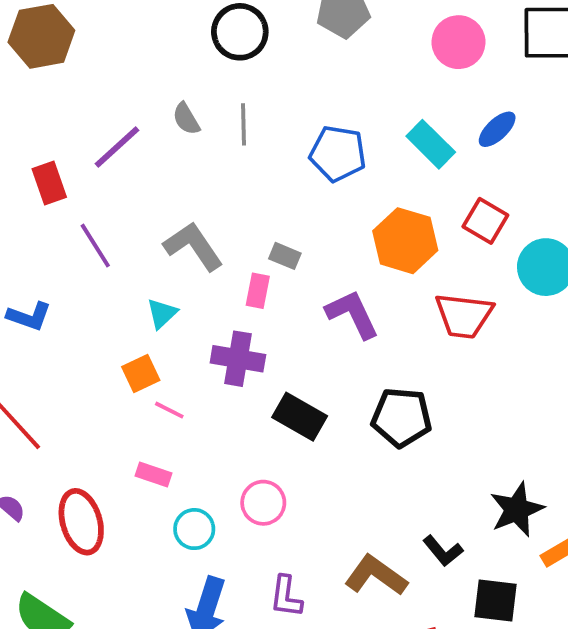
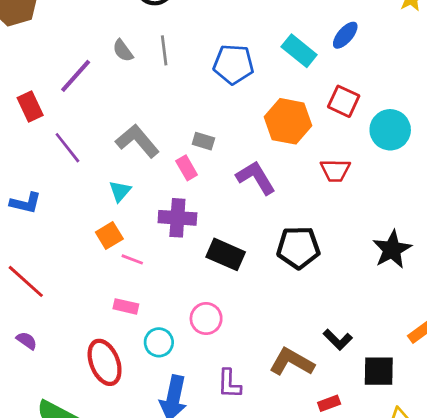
pink rectangle: (258, 291) -> (187, 168), turned -35
red trapezoid: (464, 316) -> (335, 170), size x0.7
black star: (517, 509) -> (392, 249), moved
red ellipse: (81, 522) -> (105, 362), moved

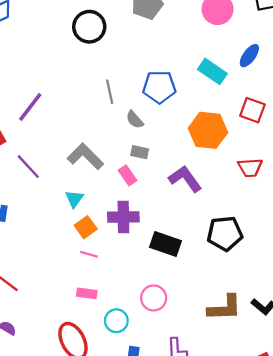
gray line: (164, 50) -> (110, 92), moved
gray semicircle: (123, 51) -> (135, 120), moved
orange square: (109, 236) -> (86, 227), moved
brown L-shape: (292, 362) -> (225, 308), moved, turned 153

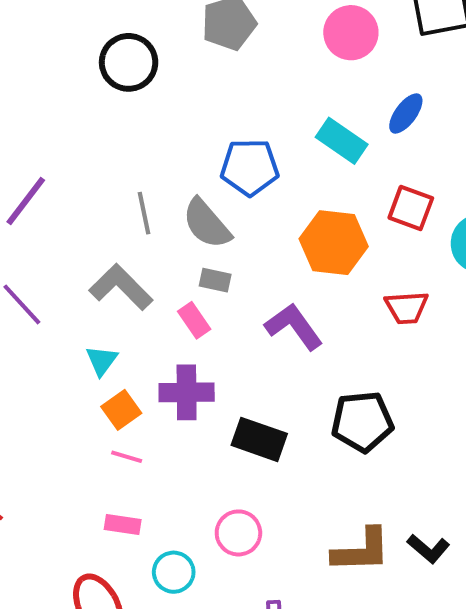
gray line: (110, 92) -> (144, 213), moved
gray semicircle: (135, 120) -> (207, 224), size x1.6

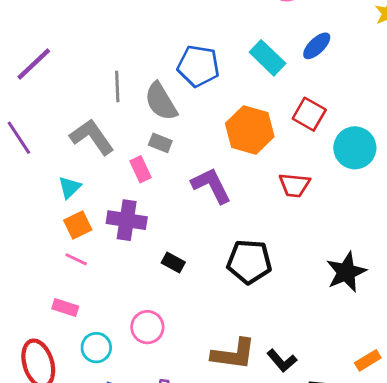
black rectangle: (259, 439) -> (173, 262), size x0.6

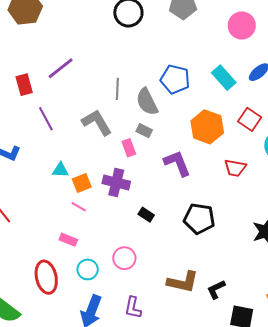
cyan triangle: (69, 187) -> (60, 170), moved, turned 42
black L-shape: (282, 361) -> (216, 289), turned 100

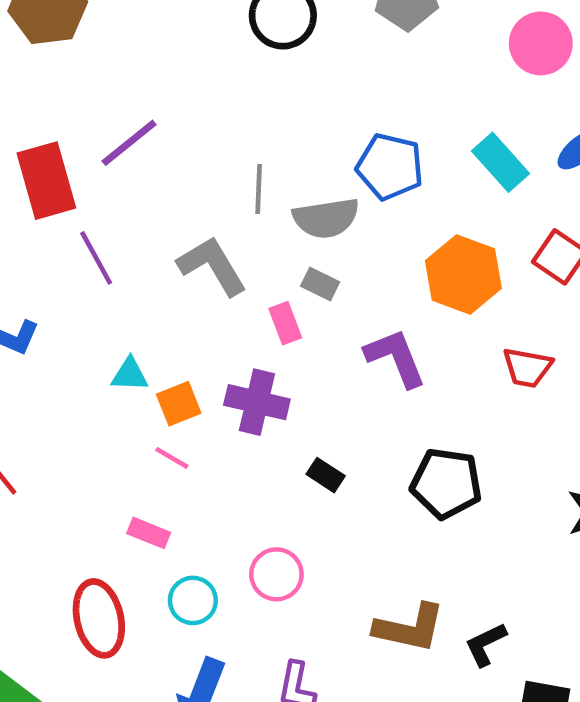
red rectangle: (24, 85) -> (46, 181), size x1.5
gray semicircle: (147, 102) -> (326, 218), turned -72

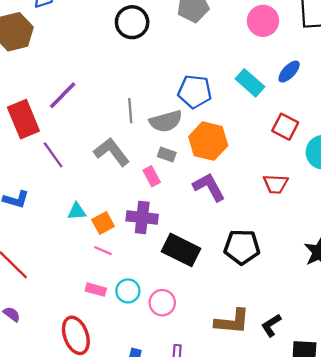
orange hexagon: (463, 275) -> (208, 141), moved
black rectangle: (326, 475) -> (181, 250), size x2.0
cyan circle: (193, 600) -> (128, 291), moved

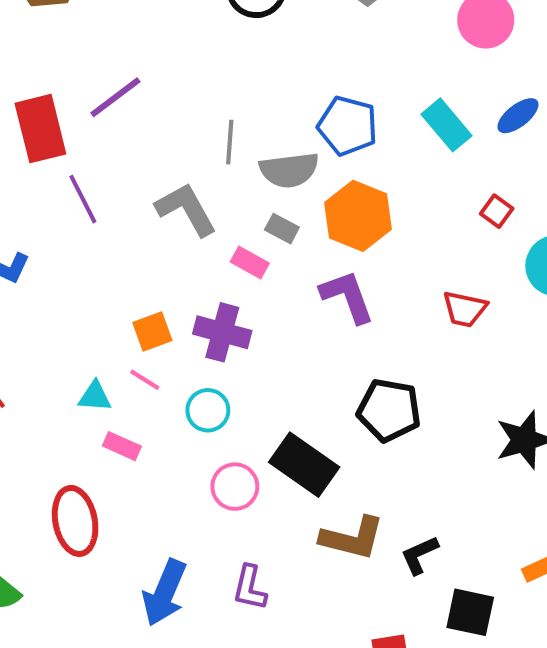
red square: (285, 127) -> (497, 211), size x0.7
pink rectangle: (152, 176) -> (250, 263), turned -42
cyan triangle: (77, 211) -> (95, 396), moved
black rectangle: (181, 250) -> (304, 465), moved
cyan circle: (128, 291) -> (208, 410), moved

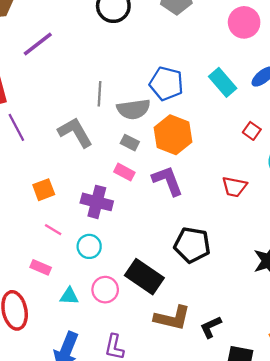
purple line: (115, 97) -> (38, 44), moved
pink rectangle: (250, 263) -> (124, 172), moved
orange square: (152, 332) -> (44, 190), moved
cyan triangle: (95, 396) -> (69, 296), moved

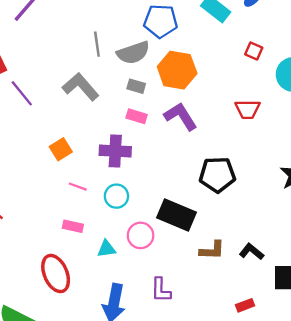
brown L-shape: (172, 318) -> (212, 250), size x0.7
black L-shape: (211, 327) -> (252, 252), turned 75

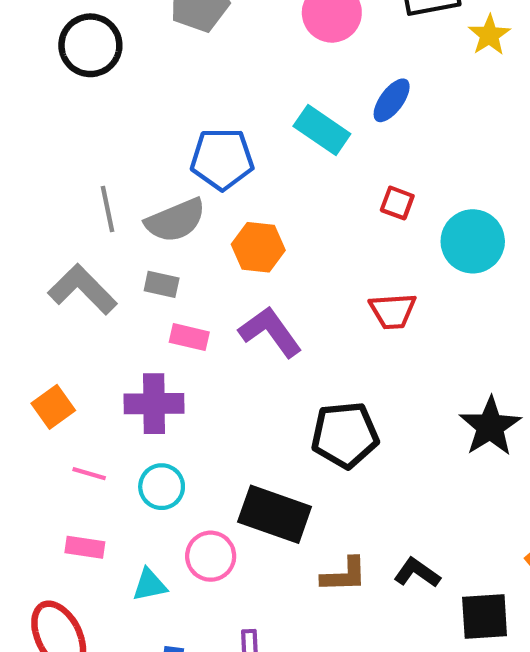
orange hexagon: (177, 70) -> (258, 247), size x0.7
gray rectangle: (136, 86) -> (162, 284), moved

